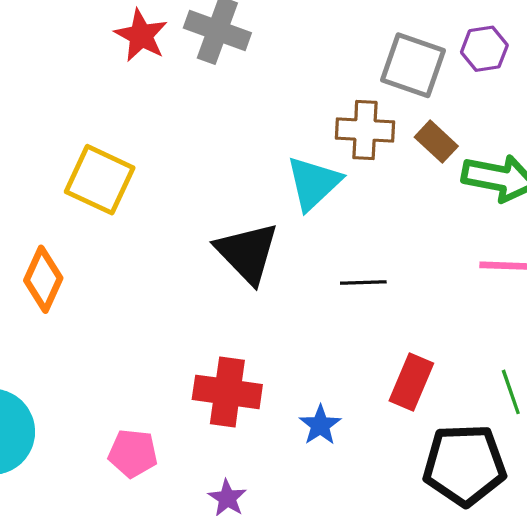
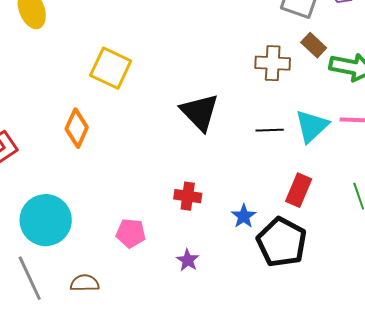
brown cross: (365, 130) -> (273, 63), moved
cyan triangle: (314, 183) -> (312, 126), moved
red cross: (227, 392) -> (188, 196), size x0.7
black pentagon: (464, 465) -> (282, 242), moved, turned 30

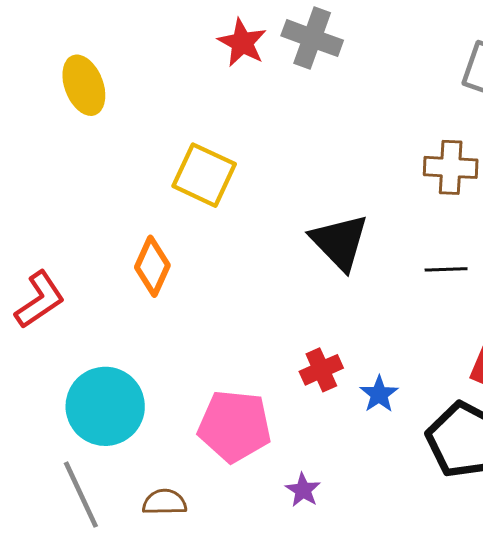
red cross: (188, 196) -> (321, 370), turned -32
blue star: (244, 216) -> (379, 394), moved
pink pentagon: (131, 233) -> (235, 426), size x1.6
purple star: (188, 260) -> (303, 490), moved

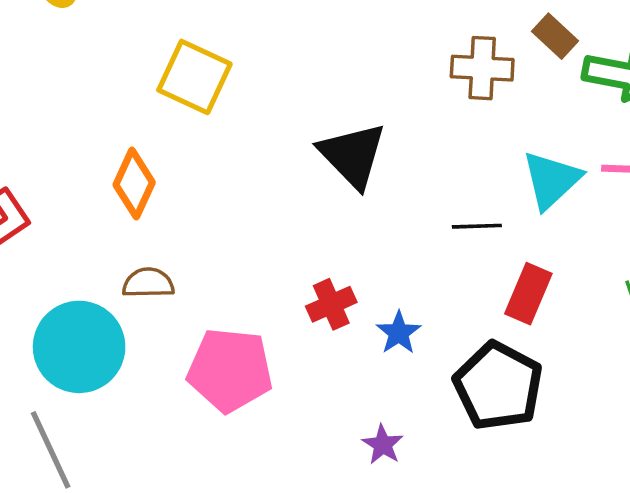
black line: (446, 269) -> (477, 226), moved
purple star: (303, 490) -> (383, 445), moved
brown semicircle: (165, 502) -> (148, 283), moved

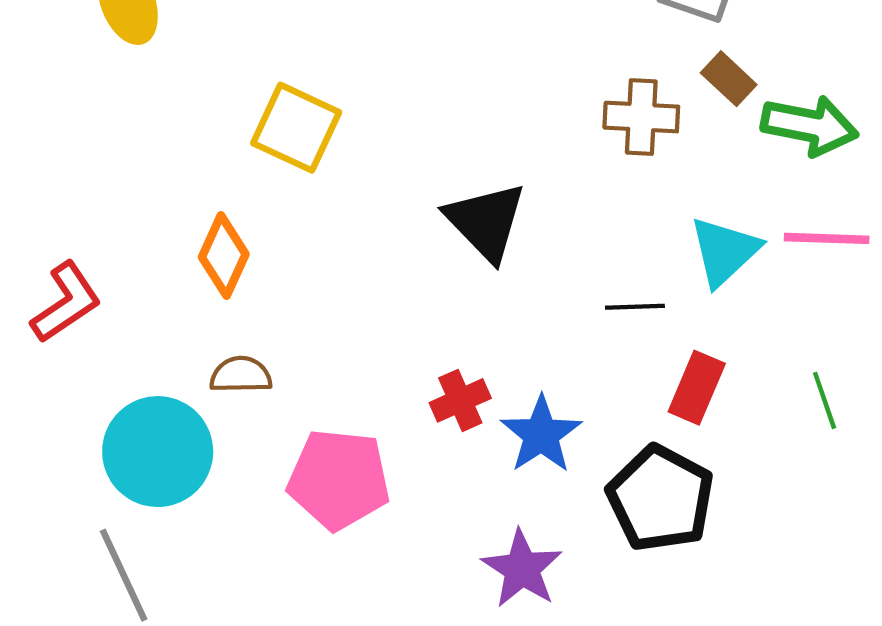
blue star: (399, 333) -> (541, 435), size x1.5
purple star: (383, 445) -> (522, 569), size x1.6

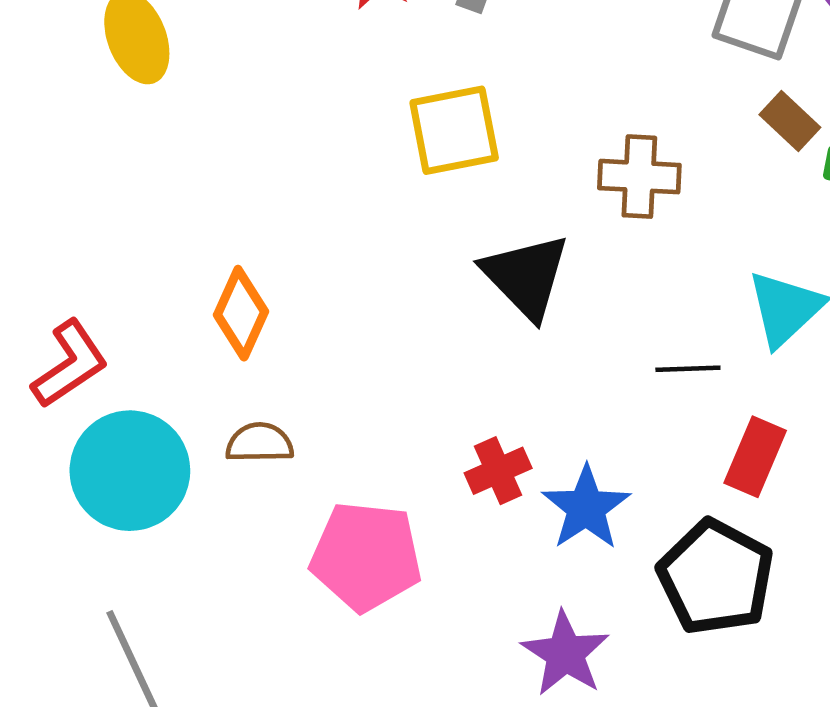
brown cross: (641, 117) -> (639, 177), moved
yellow square: (296, 128) -> (454, 130), moved, turned -36
cyan circle: (158, 452) -> (130, 471), moved

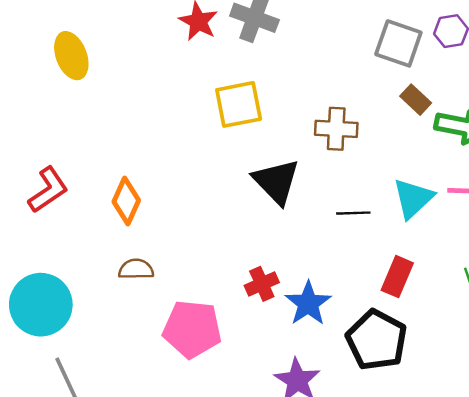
red L-shape: (70, 364) -> (48, 190), moved
black line: (688, 369) -> (353, 213), moved
cyan circle: (130, 471) -> (41, 305), moved

